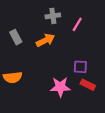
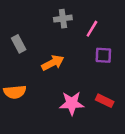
orange arrow: (45, 40) -> (53, 63), moved
purple square: (80, 67) -> (103, 55), moved

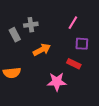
gray cross: (63, 19) -> (31, 25), moved
red rectangle: (105, 101) -> (74, 64), moved

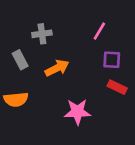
gray rectangle: (15, 35) -> (20, 60), moved
red rectangle: (74, 64) -> (117, 87), moved

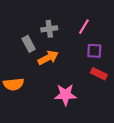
gray cross: (42, 34) -> (49, 29), moved
gray rectangle: (20, 60) -> (29, 44), moved

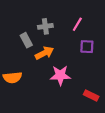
red rectangle: (99, 74) -> (91, 96), moved
pink star: (65, 95) -> (60, 75), moved

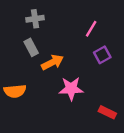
gray cross: (45, 26) -> (35, 19), moved
purple square: (87, 47) -> (102, 55), turned -32

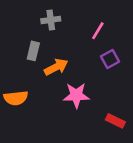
gray cross: (35, 19) -> (51, 20), moved
gray rectangle: (31, 47) -> (33, 51), turned 42

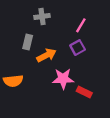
purple square: (110, 59) -> (78, 48), moved
red rectangle: (115, 121) -> (84, 92), moved

